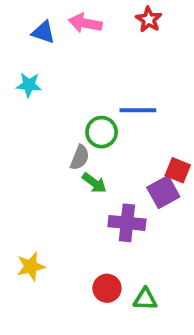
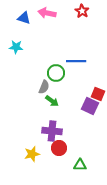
purple square: (163, 192) -> (90, 106), turned -36
purple cross: (127, 223) -> (52, 131), moved
yellow star: (31, 266) -> (32, 154), moved
red circle: (107, 288) -> (59, 148), moved

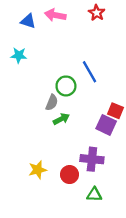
blue line: (76, 61) -> (90, 72), turned 60
green arrow: (52, 101) -> (61, 119), turned -64
purple cross: (52, 131) -> (92, 159), moved
yellow star: (32, 154) -> (38, 170), moved

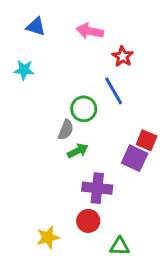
red star: (97, 13) -> (123, 57), moved
pink arrow: (55, 15) -> (90, 31), moved
purple cross: (92, 159) -> (97, 188), moved
yellow star: (38, 170) -> (48, 237), moved

